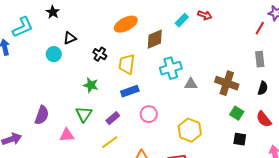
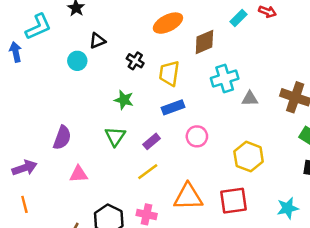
pink triangle: (67, 135) -> (79, 174), moved

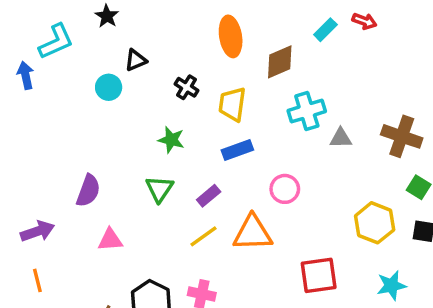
orange ellipse: (168, 23) -> (231, 36), turned -72
pink circle: (197, 136) -> (285, 189), moved
yellow hexagon: (249, 157) -> (375, 223), moved
orange triangle: (188, 197) -> (253, 233), moved

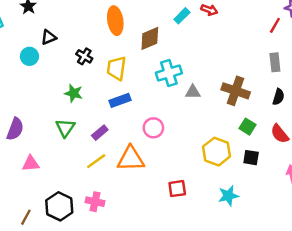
red square: (319, 275) -> (177, 189), size x0.7

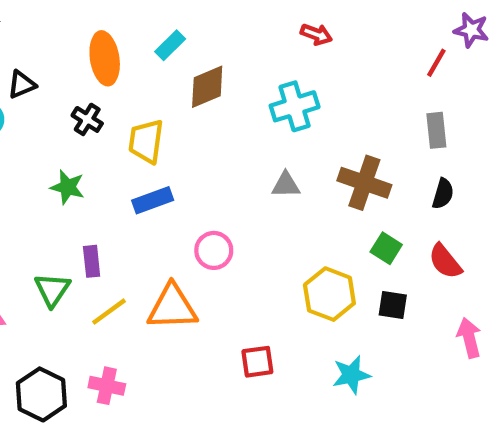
cyan rectangle: (182, 16) -> (170, 45), moved
orange ellipse: (115, 21) -> (105, 58), moved
cyan cross: (169, 73) -> (295, 106), moved
green triangle: (65, 128) -> (52, 290), moved
purple rectangle: (100, 133) -> (92, 261), moved, turned -56

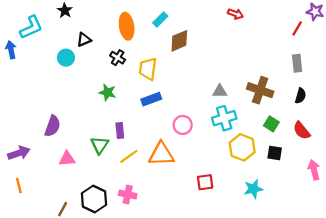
cyan cross: (295, 106) -> (224, 118), moved

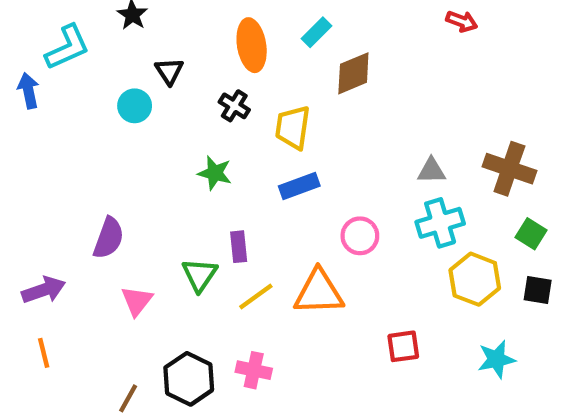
black triangle: (84, 40) -> (169, 71), turned -40
pink triangle: (67, 159) -> (137, 301), turned -48

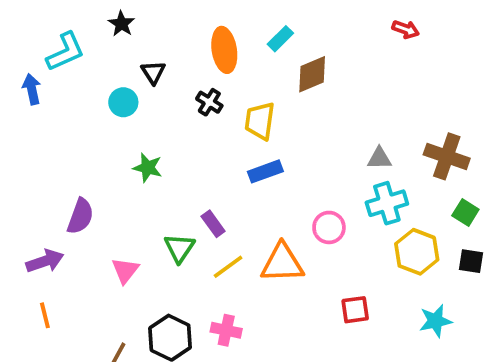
green star: (215, 173) -> (148, 168), moved
pink circle: (360, 236) -> (329, 227), moved
purple semicircle: (109, 238) -> (80, 216), moved
purple rectangle: (239, 247) -> (213, 224), turned -30

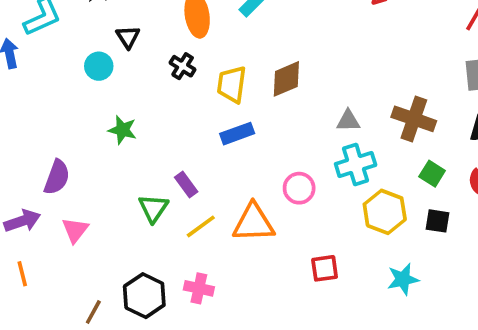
brown diamond: (312, 74) -> (286, 79), moved
pink triangle: (125, 270) -> (75, 230), moved

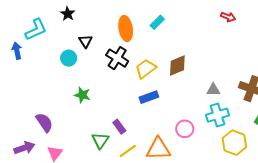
black cross: (183, 66) -> (117, 58), size x1.5
yellow trapezoid: (232, 84) -> (146, 69), turned 45
purple semicircle: (57, 177) -> (44, 122), turned -54

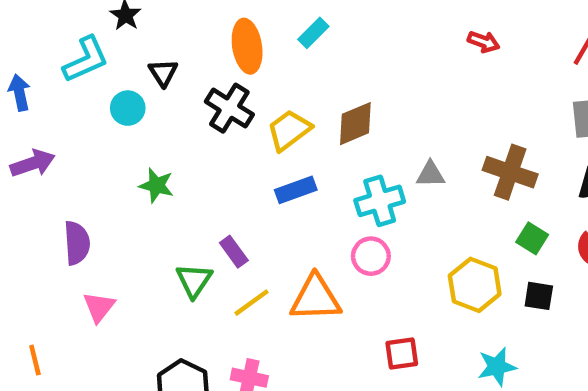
red arrow: (228, 17) -> (484, 42), moved
cyan L-shape: (36, 30) -> (86, 59), moved
cyan cross: (218, 115) -> (380, 201), moved
purple semicircle: (44, 122) -> (77, 243), turned 30
purple arrow: (24, 148) -> (33, 163), moved

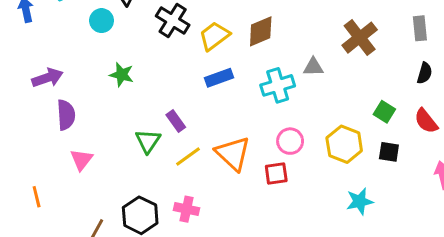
purple arrow: (33, 163) -> (47, 78), moved
brown cross: (510, 172) -> (360, 38), moved, turned 33
pink circle: (371, 256) -> (290, 141), moved
orange triangle: (316, 298) -> (233, 153), turned 45
red square: (402, 353) -> (276, 174), moved

